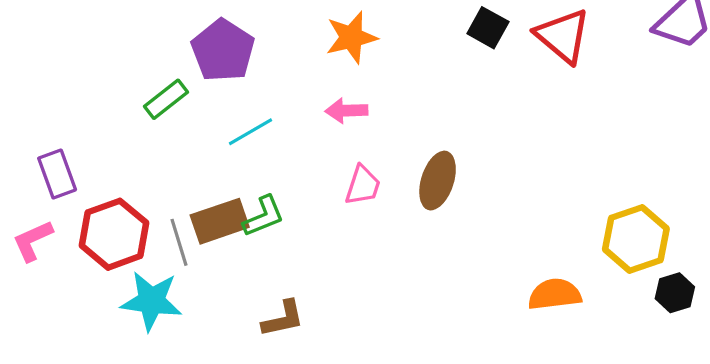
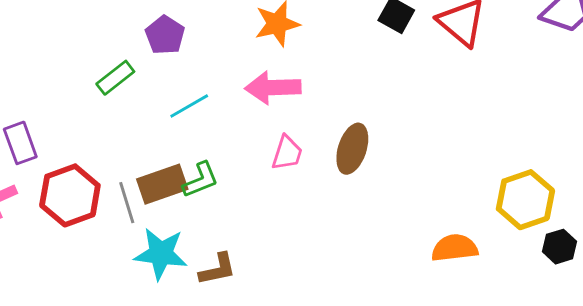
purple pentagon: (223, 50) -> (165, 35), size x0.7
pink arrow: (346, 111) -> (273, 88), size x1.5
cyan star: (151, 301) -> (161, 254), moved

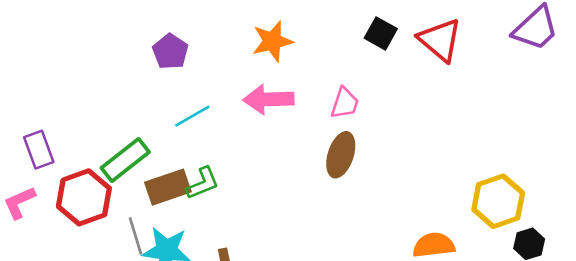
green rectangle: (115, 78) -> (125, 160), moved, size x1.4
pink trapezoid: (287, 153) -> (345, 103), moved
gray line: (127, 203) -> (136, 236), moved

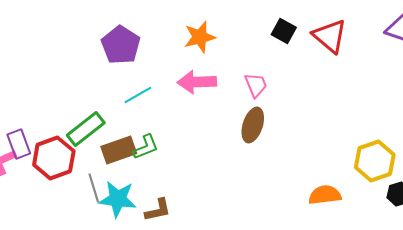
purple pentagon: (170, 52) -> (121, 45), size x1.4
pink trapezoid: (345, 103) -> (256, 85), turned -40
purple rectangle: (39, 150) -> (19, 144), moved

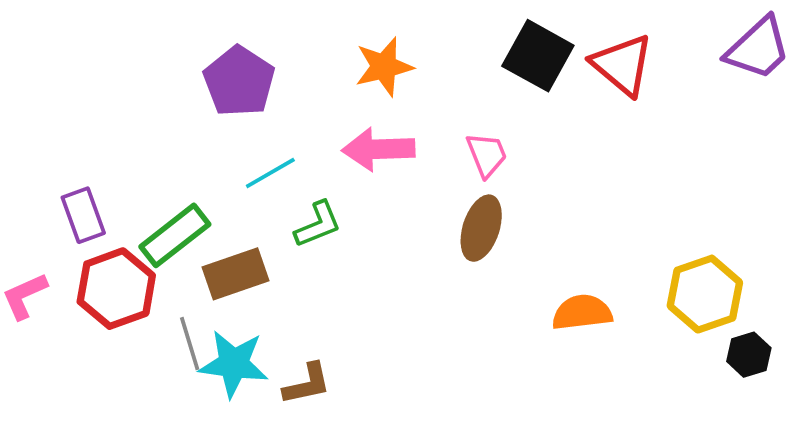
black square: (284, 31) -> (538, 56), size x1.5
purple rectangle: (19, 144) -> (83, 215), moved
green L-shape: (146, 147) -> (318, 224), moved
orange semicircle: (325, 195) -> (582, 312), moved

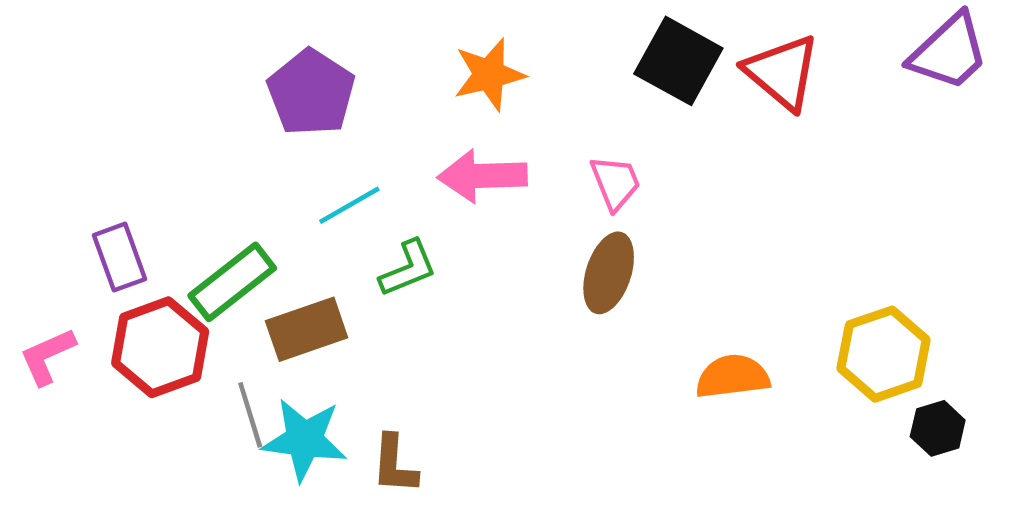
brown L-shape: (307, 384) -> (394, 464), turned 106

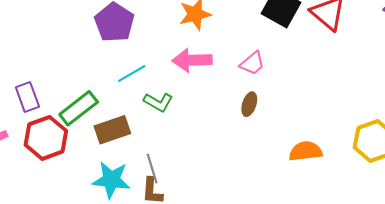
pink trapezoid: (615, 183) -> (252, 63), turned 72
green L-shape: (408, 268) -> (158, 102), turned 52
brown ellipse: (609, 273) -> (249, 104), size x0.7
gray line: (250, 415) -> (152, 169), moved

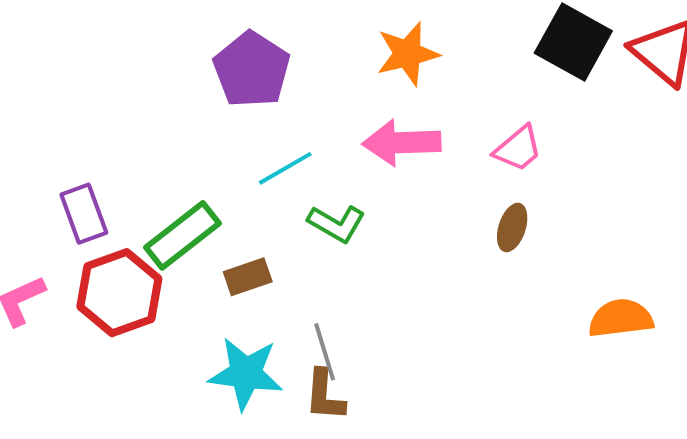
brown rectangle: (112, 130) -> (248, 277), size x0.7

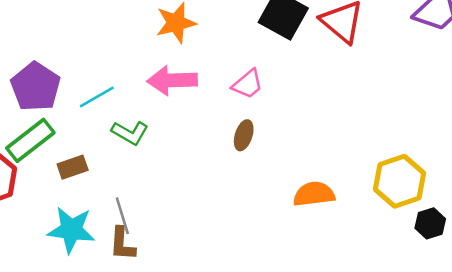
purple pentagon: (252, 70) -> (35, 87), moved

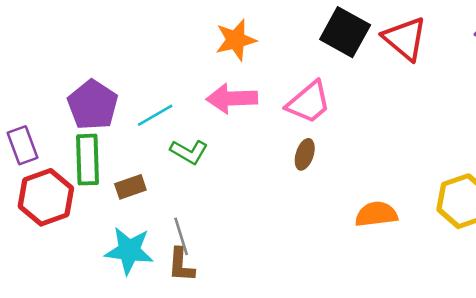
pink trapezoid: (248, 84) -> (309, 102), size x1.4
green rectangle: (30, 140) -> (88, 160), turned -54

